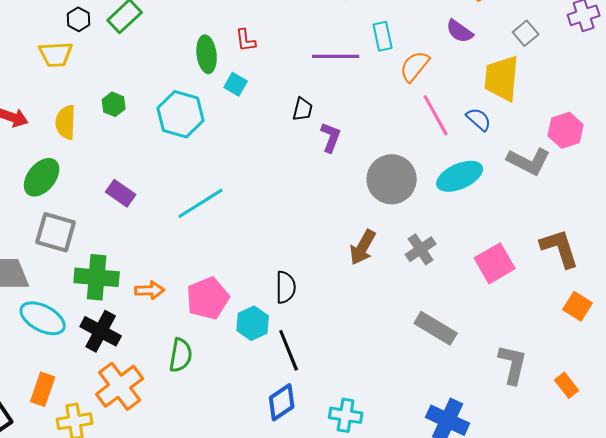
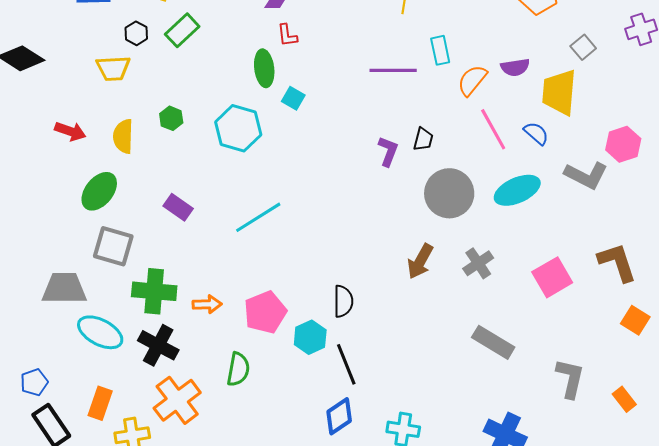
purple semicircle: (460, 31) -> (515, 67), moved, turned -44
red L-shape: (246, 40) -> (287, 35), moved
black trapezoid: (303, 109) -> (423, 139), moved

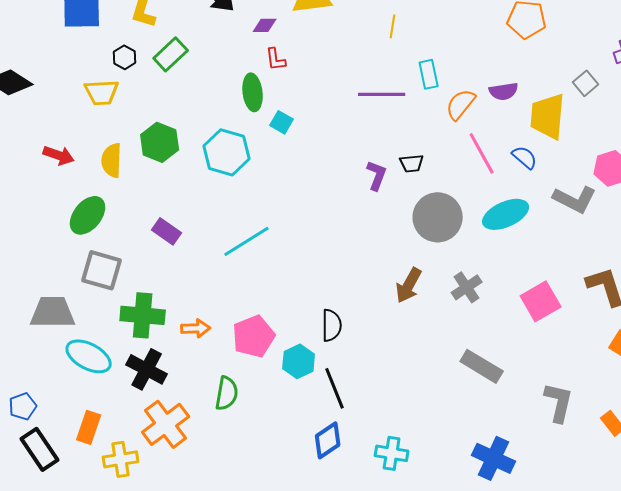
gray square: (583, 47) -> (586, 83), moved
green hexagon: (171, 118) -> (160, 142), size x1.6
black trapezoid: (423, 139) -> (412, 163), turned 70

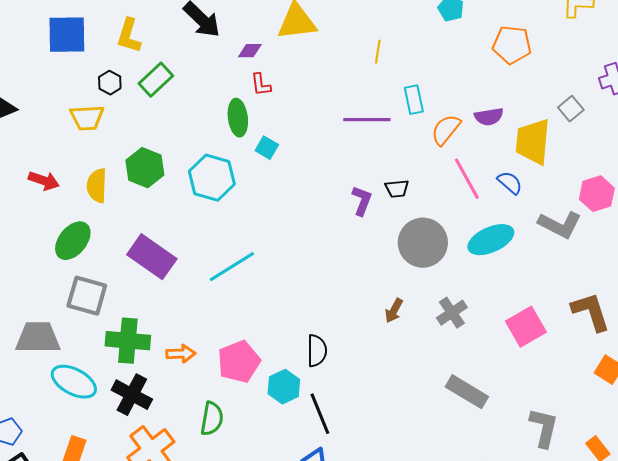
purple rectangle: (167, 231) -> (152, 257), size x1.6
brown arrow: (409, 285) -> (394, 311), size x0.7

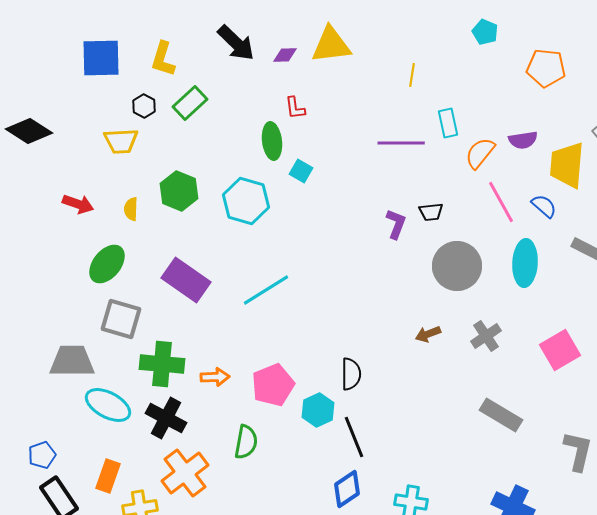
purple diamond: (250, 51) -> (285, 55), moved
yellow semicircle: (97, 186) -> (131, 209), size x0.7
cyan ellipse: (491, 240) -> (525, 263), turned -63
brown arrow: (394, 311) -> (428, 334), turned 40

